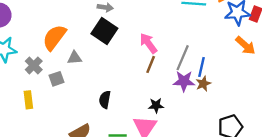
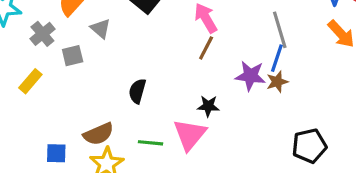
gray triangle: (75, 58) -> (101, 29), turned 40
gray line: (183, 58) -> (280, 30), moved, turned -45
yellow rectangle: (28, 100) -> (30, 81), turned 42

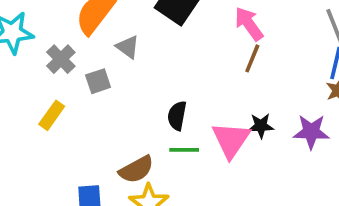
purple star: (250, 76) -> (311, 132), moved
pink triangle: (190, 135) -> (231, 140), moved
green line: (150, 143) -> (184, 150), moved

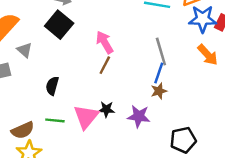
black semicircle: (177, 116) -> (52, 86), moved

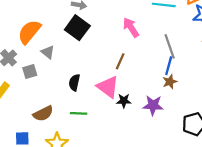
pink arrow: (105, 42) -> (131, 27), moved
pink triangle: (86, 117) -> (108, 87), moved, turned -30
brown semicircle: (23, 130) -> (43, 113), moved

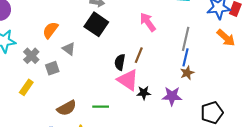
orange semicircle: (29, 32) -> (50, 30), size x0.7
gray line: (170, 46) -> (186, 39), turned 35
black semicircle: (74, 83) -> (120, 62), moved

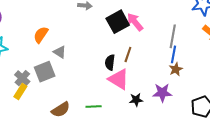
black square: (96, 24) -> (118, 22), moved, turned 30
gray cross: (31, 56) -> (22, 78), moved
gray square: (52, 68) -> (45, 72), size x1.5
black star: (144, 93) -> (136, 100), moved

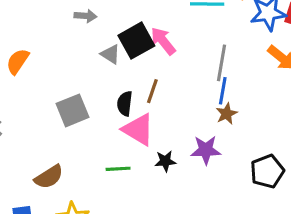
gray triangle: (60, 52) -> (110, 54), moved
gray square: (45, 72) -> (73, 110), moved
green line: (94, 106) -> (118, 169), moved

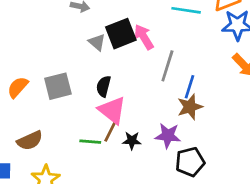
orange semicircle: (18, 61) -> (18, 87), moved
gray line: (221, 63) -> (167, 66), moved
brown line: (152, 91) -> (110, 132), moved
brown star: (227, 114) -> (190, 107), size x1.4
black pentagon: (267, 171) -> (190, 162), moved

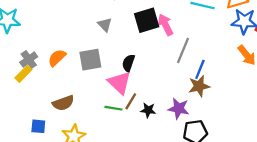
gray triangle: (97, 42) -> (105, 25), moved
pink triangle: (112, 110) -> (119, 83), moved

